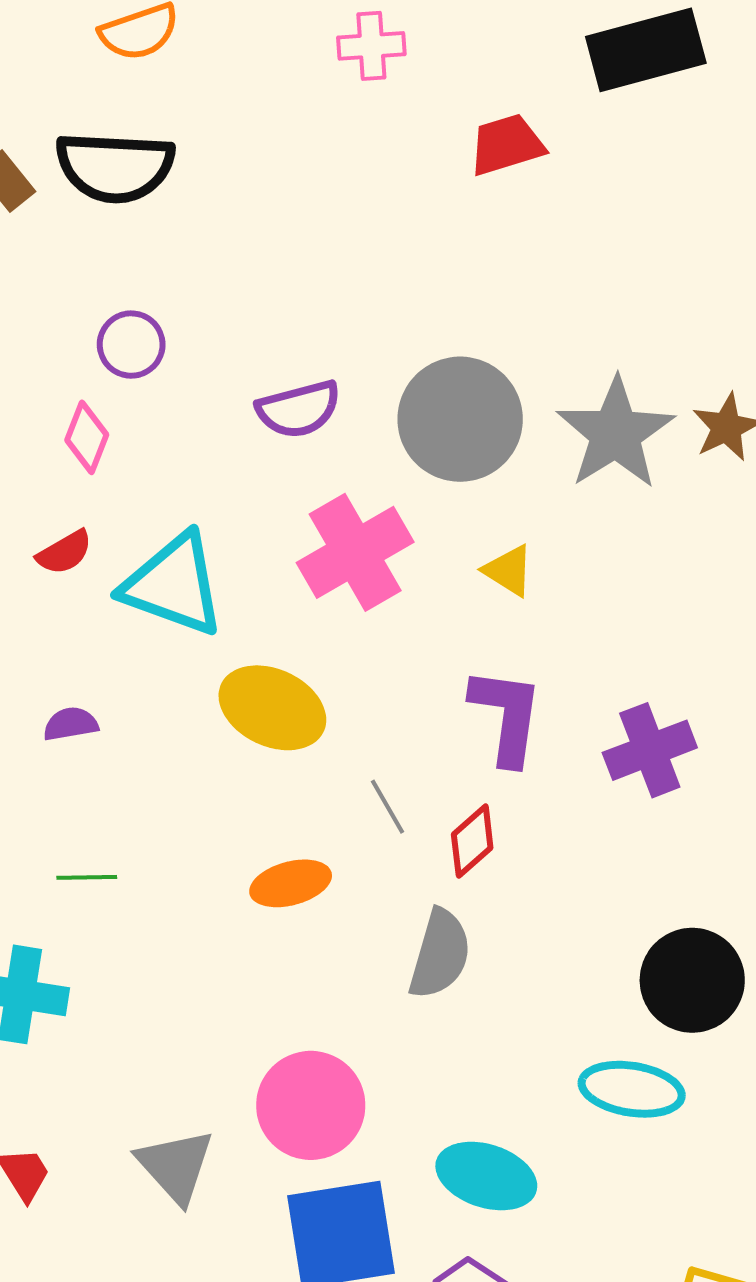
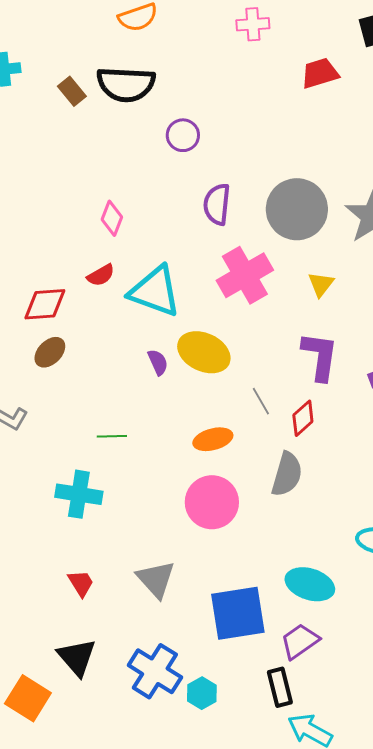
purple circle: (131, 345) -> (183, 135), moved
purple semicircle: (299, 409) -> (217, 204), turned 111
yellow triangle: (509, 571) -> (321, 284), turned 36
purple semicircle: (71, 724) -> (158, 362), moved, turned 76
pink circle: (311, 1105) -> (212, 502), moved

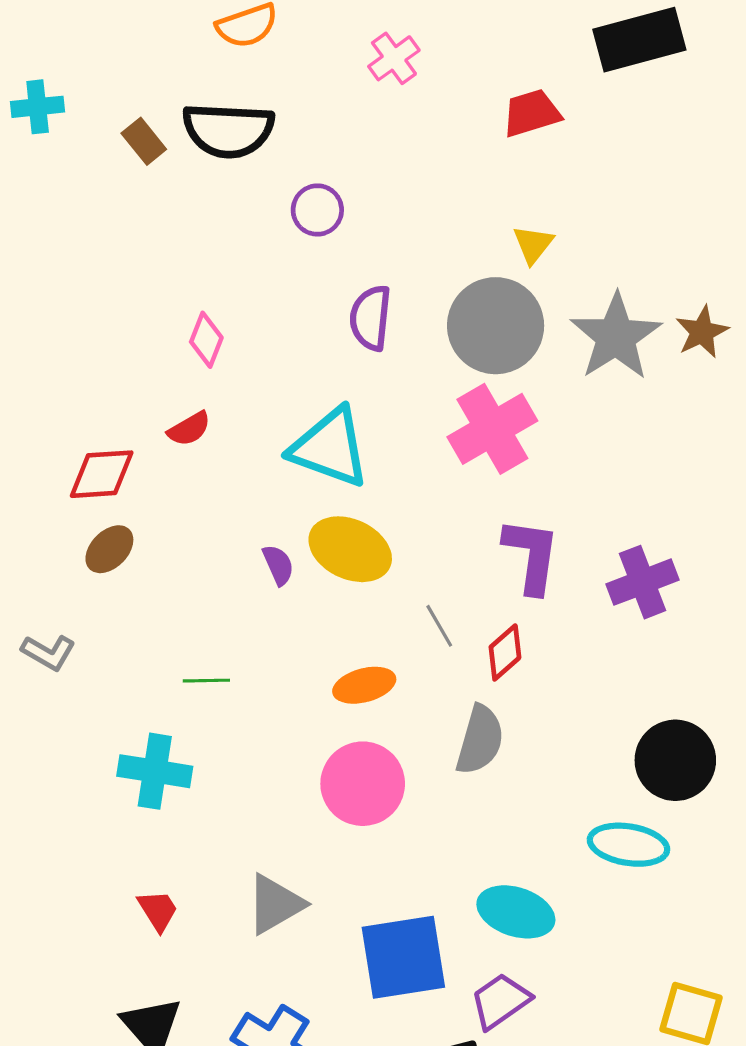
pink cross: (253, 24) -> (394, 58), moved, turned -32
pink cross: (245, 275) -> (492, 429), moved
yellow triangle: (321, 284) -> (533, 244), moved
cyan triangle: (155, 291) -> (330, 448), moved
gray triangle: (156, 579) -> (275, 904), turned 42

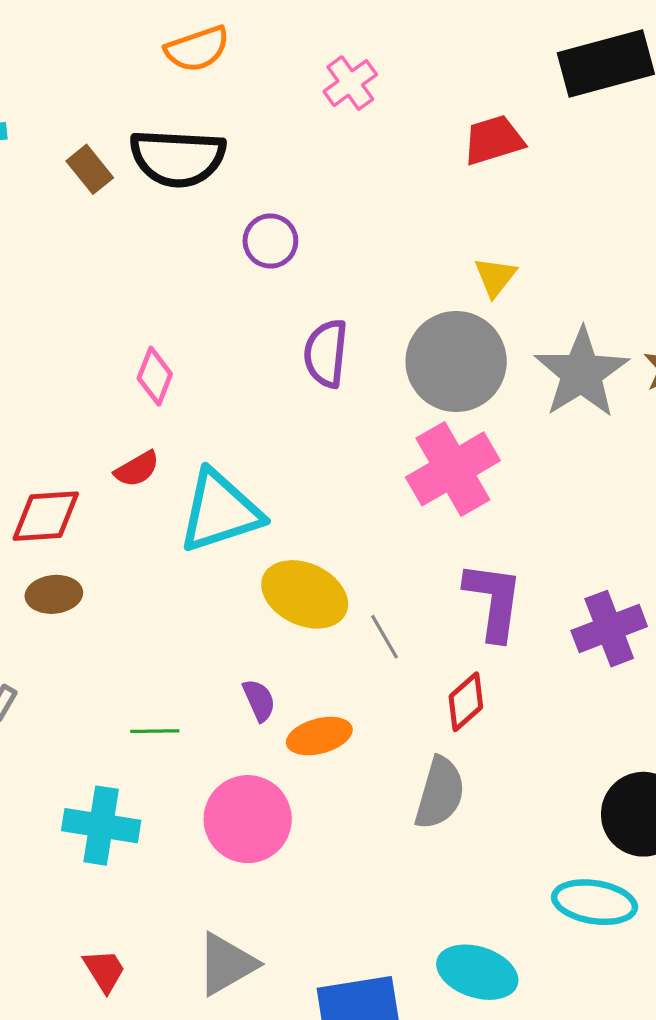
cyan triangle: (330, 448) -> (220, 511), moved, turned -38
brown ellipse: (109, 549) -> (54, 594), turned 39
purple semicircle: (278, 565) -> (259, 700), moved
gray line: (439, 626) -> (384, 637), moved
pink circle: (363, 784) -> (248, 819), moved

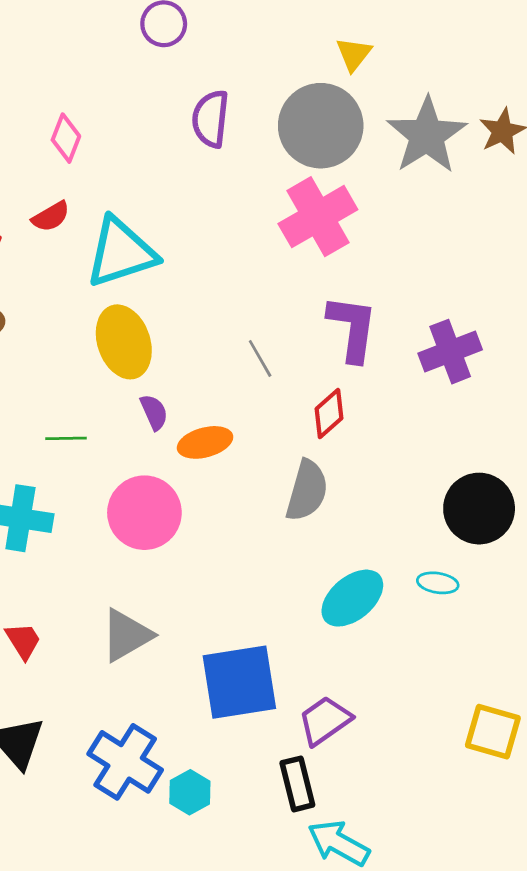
yellow ellipse: (305, 594) -> (124, 342), moved, turned 46
cyan ellipse: (595, 902) -> (438, 583), size x0.6
cyan ellipse: (477, 972) -> (352, 598), moved, turned -58

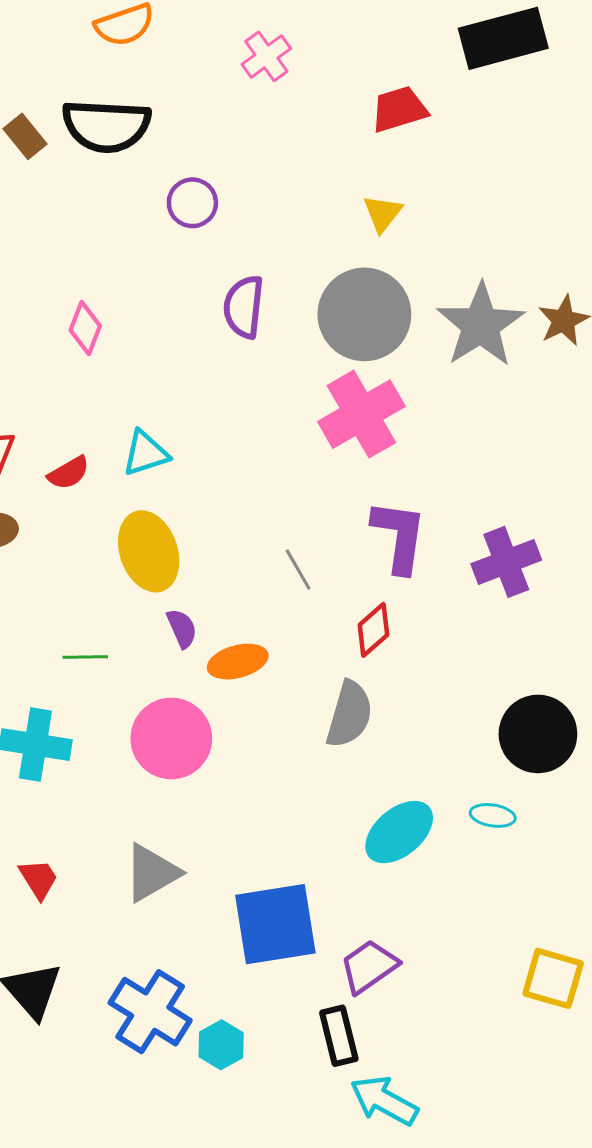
yellow triangle: (354, 54) -> (383, 213), moved
red semicircle: (51, 217) -> (69, 473), moved
cyan triangle: (121, 252) -> (146, 453), size x0.6

